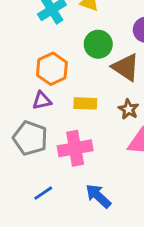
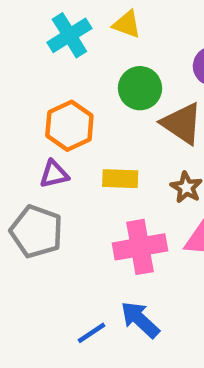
pink cross: (75, 148) -> (140, 247), moved
blue line: (43, 193) -> (92, 333), moved

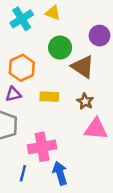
pink cross: (140, 247) -> (42, 147), moved
blue arrow: (140, 320) -> (60, 173), turned 30
blue line: (92, 333) -> (23, 173), moved, turned -42

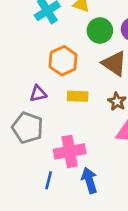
green circle: (60, 48) -> (100, 30), moved
orange hexagon: (22, 68) -> (63, 61), moved

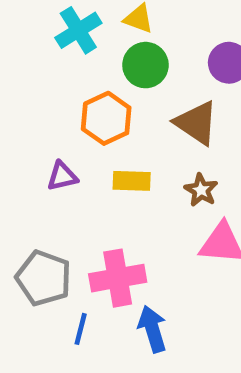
green circle: (100, 30) -> (145, 65), moved
gray pentagon: (28, 128) -> (44, 278), moved

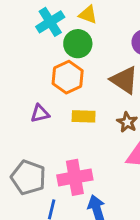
green circle: (145, 65) -> (78, 44), moved

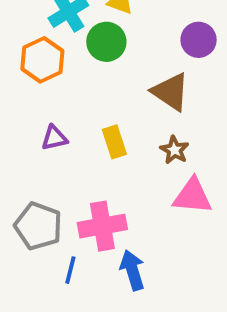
orange hexagon: (68, 77) -> (42, 60), moved
yellow rectangle: (84, 116) -> (114, 142), turned 70

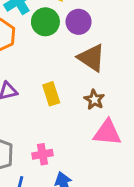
purple circle: (199, 40) -> (79, 22), moved
pink cross: (102, 226) -> (43, 154), size x0.6

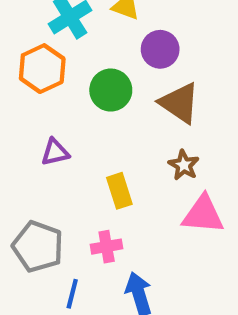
green circle: (45, 22) -> (111, 90), moved
yellow rectangle: (51, 94) -> (119, 191), moved

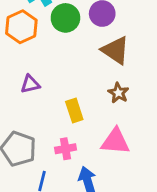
green circle: (111, 90) -> (65, 18), moved
pink triangle: (203, 214) -> (115, 141), moved

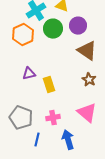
yellow rectangle: (74, 111) -> (49, 85), moved
pink triangle: (115, 141) -> (87, 113), turned 35

